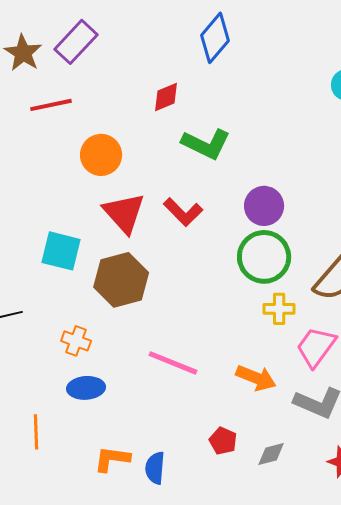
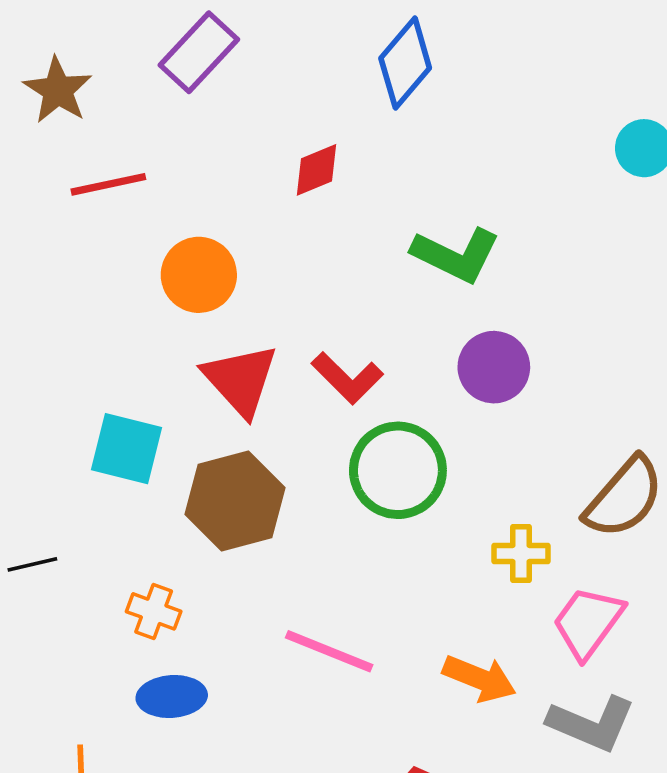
purple rectangle: (76, 42) -> (199, 52), moved
green L-shape: (206, 144) -> (456, 255), moved
green circle: (264, 257) -> (398, 470), moved

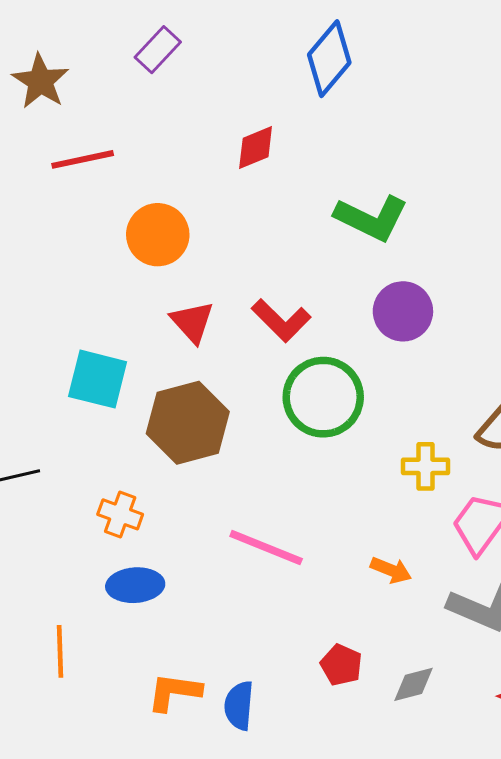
purple rectangle: (199, 52) -> (158, 50), size x0.7
red triangle: (240, 380) -> (192, 322), size x0.7
orange arrow: (479, 678) -> (391, 570), size x0.7

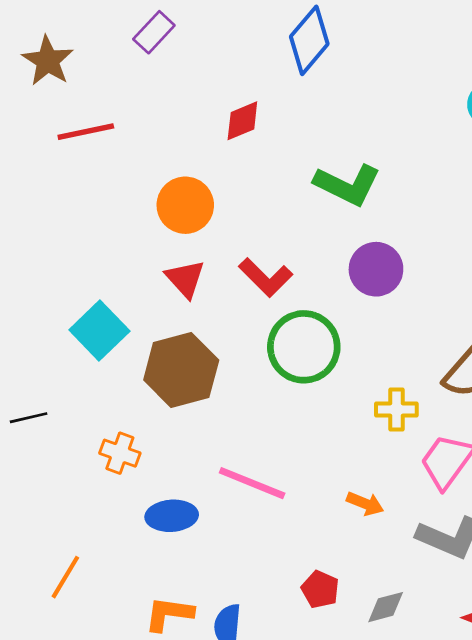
orange circle: (158, 235) -> (185, 205), moved
cyan square: (98, 379) -> (99, 331), turned 32
blue ellipse: (135, 585) -> (172, 516), moved
orange line: (60, 651) -> (65, 577), turned 33

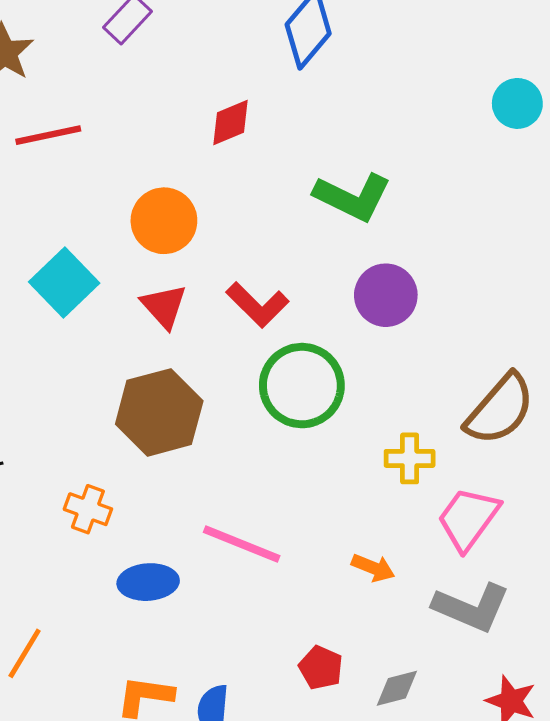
cyan square: (99, 331) -> (64, 283), moved

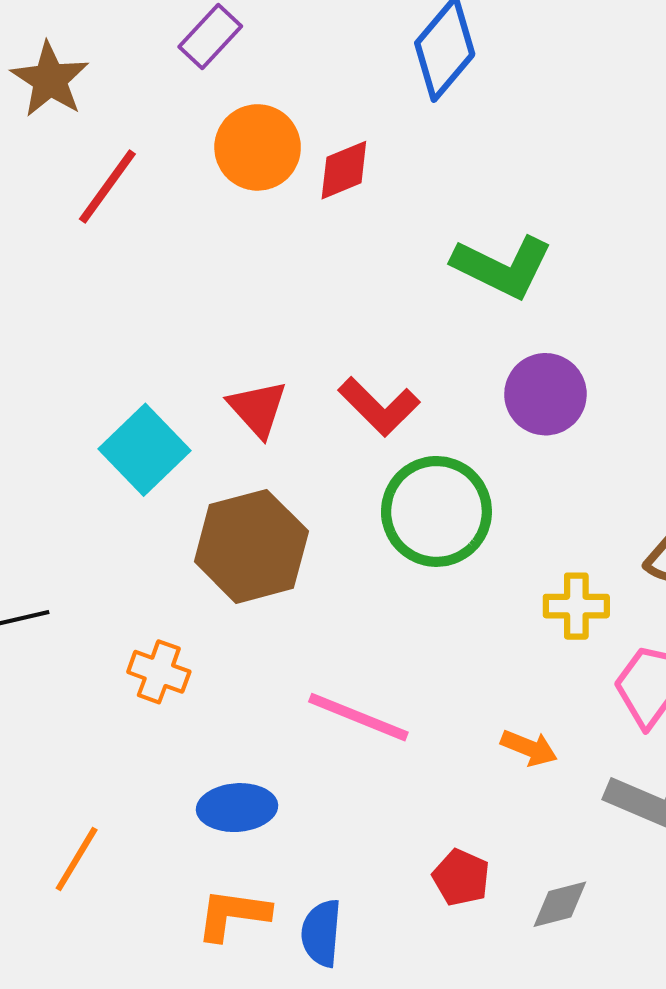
red line: (48, 135) -> (107, 187), turned -42
orange circle: (164, 221) -> (258, 147), moved
cyan square: (64, 283) -> (144, 450), moved
blue ellipse: (148, 582) -> (237, 808), moved

